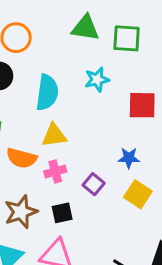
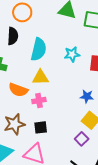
cyan star: (97, 80) -> (72, 54), moved
purple square: (94, 184) -> (82, 139), moved

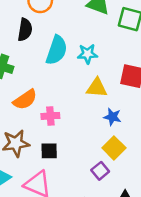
cyan star: (72, 54) -> (87, 54), moved
yellow triangle: (40, 77) -> (97, 88), moved
orange semicircle: (18, 90) -> (25, 100), turned -60

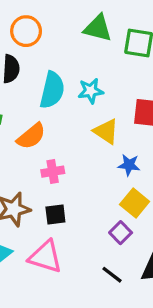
yellow triangle: (97, 88) -> (106, 131), turned 35
orange semicircle: (25, 100) -> (31, 136), moved

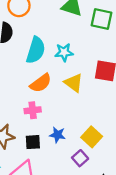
orange semicircle: (31, 136) -> (41, 83), moved
blue star: (129, 165) -> (58, 135), moved

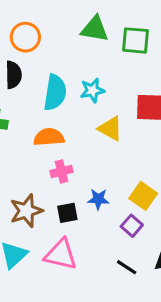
orange semicircle: (41, 83) -> (49, 137), moved, turned -140

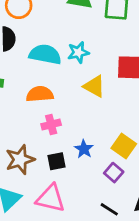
cyan semicircle: (55, 92) -> (45, 54), turned -88
blue star: (98, 199) -> (84, 149), turned 30

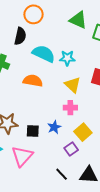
pink cross: (51, 124) -> (70, 108), moved
pink triangle: (51, 198) -> (22, 156), turned 45

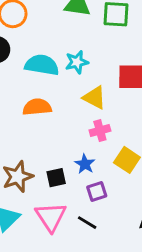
purple square: (71, 149) -> (97, 191), moved, turned 32
black line: (62, 174) -> (87, 223), moved

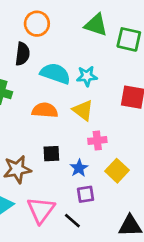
yellow triangle: (94, 98) -> (83, 110), moved
black square: (56, 178) -> (51, 154), moved

